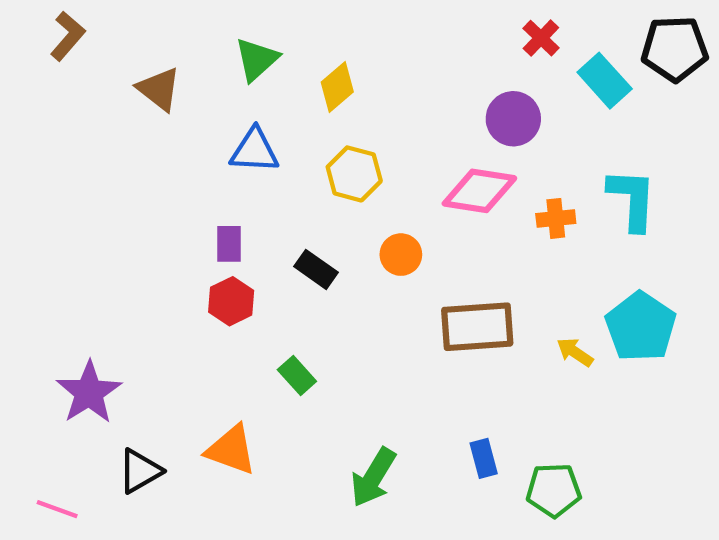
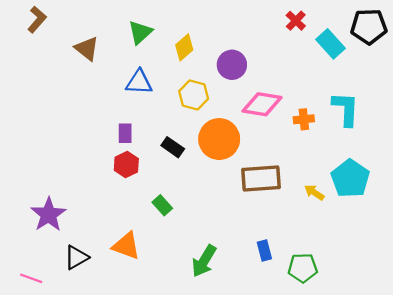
purple circle: (513, 119) -> (232, 65), moved
orange circle: (401, 255) -> (219, 139), size x1.8

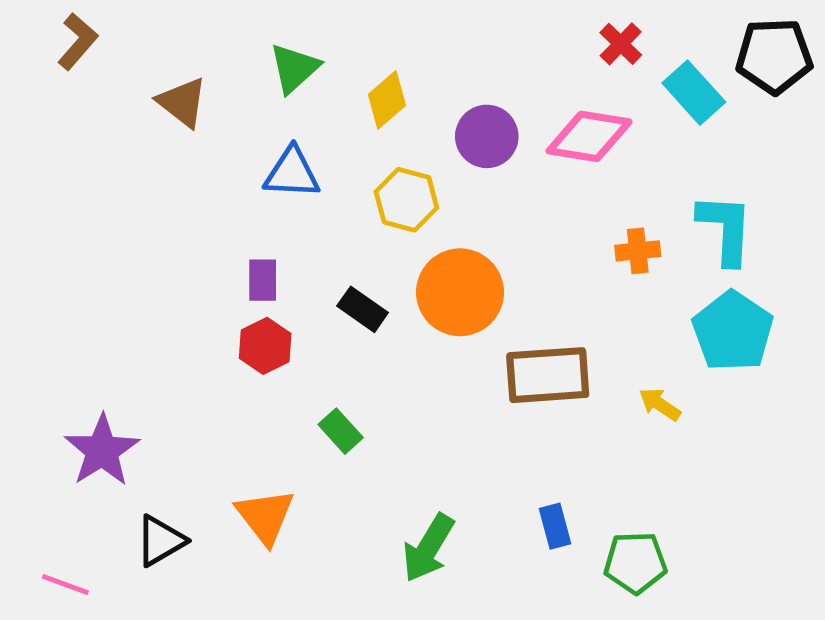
pink diamond: (262, 104) -> (589, 136), moved
cyan pentagon: (350, 179) -> (733, 331), moved
orange triangle: (126, 246) -> (265, 516), turned 32

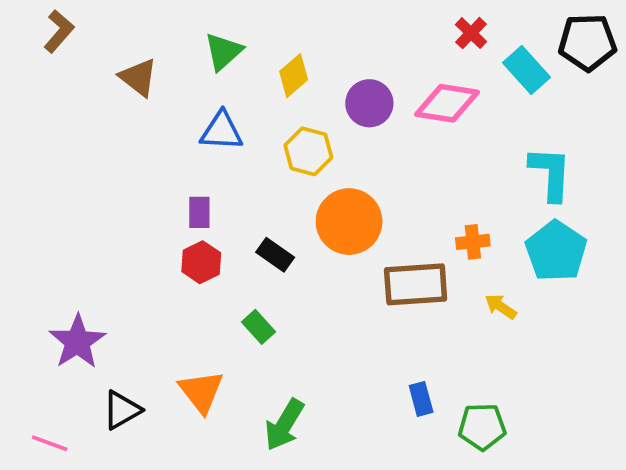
orange cross: (638, 251) -> (473, 242), moved
black rectangle: (363, 309) -> (275, 255), moved
green arrow: (428, 548) -> (284, 425), moved

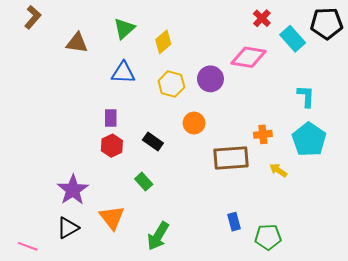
brown triangle: (138, 77) -> (77, 43), turned -30
purple circle: (369, 103) -> (210, 79), moved
cyan L-shape: (550, 173) -> (306, 96), size x0.7
orange circle: (349, 222) -> (194, 123), size x0.6
purple star: (77, 342) -> (73, 190), moved

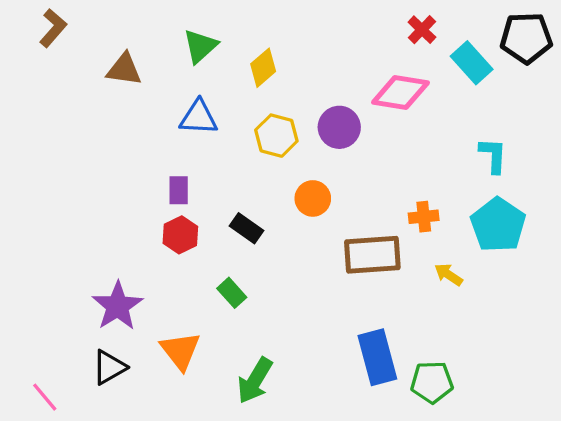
blue rectangle: (234, 222) -> (377, 357), size x1.8
pink line: (28, 246) -> (45, 397), turned 30

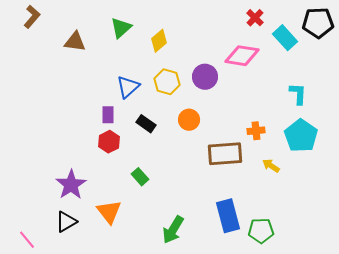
blue triangle: (199, 117) -> (128, 87), moved, turned -45
black rectangle: (247, 228) -> (146, 124), moved
green arrow: (255, 380) -> (173, 230), moved

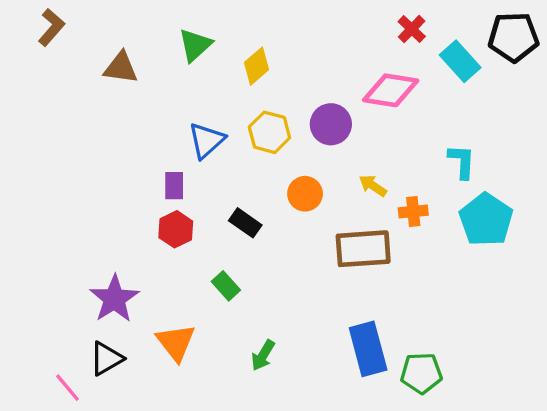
cyan L-shape: (298, 94) -> (462, 161), moved
black rectangle: (146, 124) -> (245, 223), moved
yellow arrow: (271, 166) -> (373, 186), moved
green arrow: (173, 230) -> (263, 355), moved, size x0.7
pink line: (27, 240) -> (67, 388), moved

